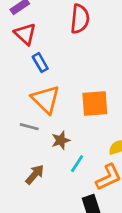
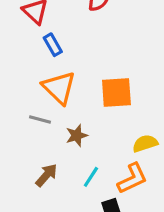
cyan line: (77, 164) -> (91, 177), moved

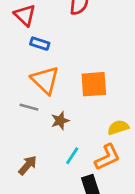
blue rectangle: (53, 45) -> (40, 44), turned -42
brown arrow: (46, 175) -> (28, 165), moved

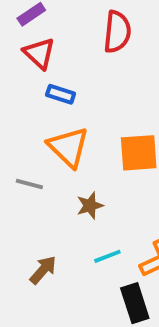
gray line: (29, 107) -> (29, 184), moved
cyan line: (72, 156) -> (107, 256), turned 36

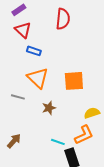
cyan line: (107, 256) -> (58, 142), moved, turned 40
brown arrow: (43, 270) -> (14, 141), moved

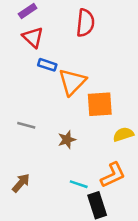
orange triangle: (38, 78) -> (72, 82), moved, turned 30
yellow semicircle: (92, 113) -> (123, 134), moved

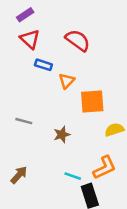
red semicircle: (85, 23) -> (78, 40), moved, turned -60
orange triangle: (72, 82) -> (67, 81), size x0.6

